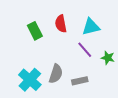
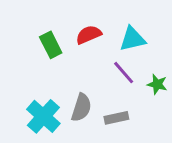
red semicircle: (61, 24) -> (89, 35), turned 78

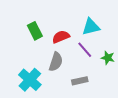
red semicircle: (89, 35) -> (61, 37), moved
gray semicircle: (81, 108) -> (56, 62), moved

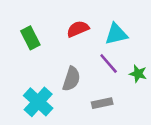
green rectangle: (35, 31) -> (30, 38), moved
red semicircle: (61, 37) -> (78, 29), moved

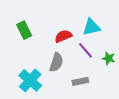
red semicircle: (78, 29) -> (63, 36), moved

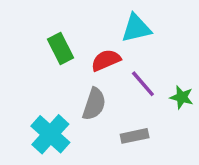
cyan triangle: (91, 27) -> (136, 28), moved
green rectangle: (24, 30) -> (60, 48), moved

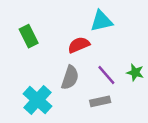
green rectangle: (60, 48) -> (29, 36), moved
purple line: (143, 84) -> (106, 75), moved

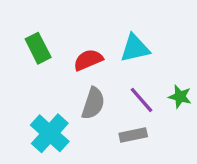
cyan triangle: (101, 21) -> (135, 48), moved
red semicircle: (79, 45) -> (88, 60), moved

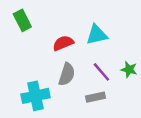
green rectangle: (38, 48) -> (22, 20), moved
cyan cross: (50, 133) -> (35, 96), turned 36

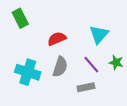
cyan triangle: (97, 35) -> (99, 34), moved, turned -36
cyan cross: (35, 96) -> (28, 72), moved, turned 30

